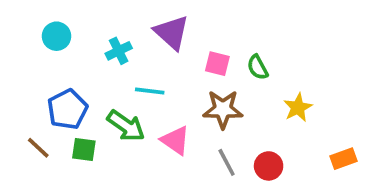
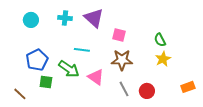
cyan cross: (119, 51) -> (65, 18), moved, turned 32
green semicircle: (258, 67) -> (160, 40), moved
brown line: (38, 148) -> (20, 94), moved

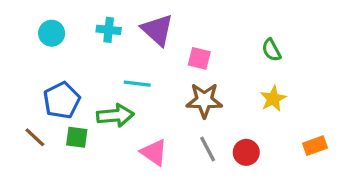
green semicircle: (160, 40) -> (271, 50), moved
green arrow: (69, 69) -> (115, 115), turned -40
pink triangle: (96, 77) -> (154, 152), moved
brown line: (20, 94) -> (35, 137), moved

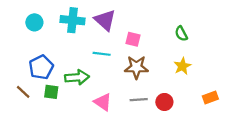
cyan cross: (109, 30) -> (73, 20), size x1.5
cyan line: (137, 84) -> (102, 54), moved
gray line: (208, 149) -> (139, 100), turned -66

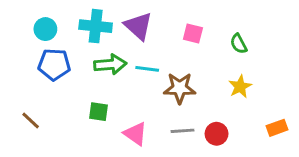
pink square: (133, 39) -> (193, 33), moved
cyan line: (102, 54) -> (147, 69), moved
blue pentagon: (41, 67) -> (54, 64), moved, turned 30
green arrow: (77, 77) -> (110, 64), moved
green square: (51, 92) -> (99, 112), moved

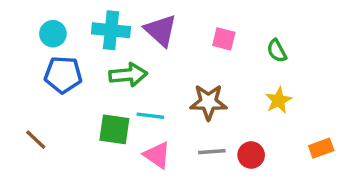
cyan line: (147, 69) -> (150, 116), moved
green square: (99, 112) -> (114, 129), size x1.4

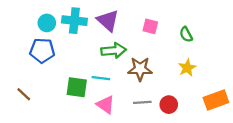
cyan circle: (53, 34) -> (47, 23), moved
green arrow: (128, 75) -> (114, 51), moved
orange rectangle: (321, 148) -> (216, 100), size x1.5

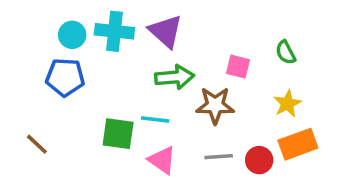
pink square: (150, 26) -> (238, 67), moved
orange rectangle: (216, 100) -> (298, 144), moved

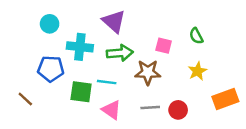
cyan cross: (114, 31) -> (80, 47), moved
blue pentagon: (65, 77) -> (51, 69), moved
orange rectangle: (298, 144) -> (225, 99), moved

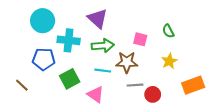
cyan circle: (50, 24) -> (43, 21), size x1.5
cyan line: (107, 82) -> (103, 71), moved
green square: (81, 92) -> (70, 79), turned -36
gray line: (150, 107) -> (135, 85), moved

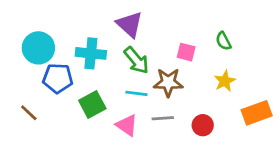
cyan circle: (43, 21) -> (38, 48), moved
green arrow: (103, 46) -> (136, 60), turned 55
gray line: (135, 85) -> (163, 118), moved

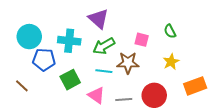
green arrow: (136, 60) -> (104, 46), turned 100
gray line: (163, 118) -> (124, 100), moved
red circle: (203, 125) -> (154, 95), size x1.5

